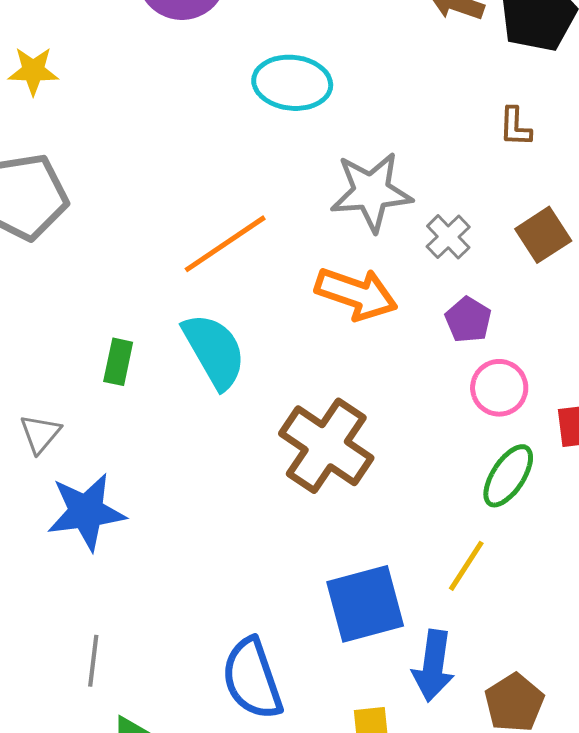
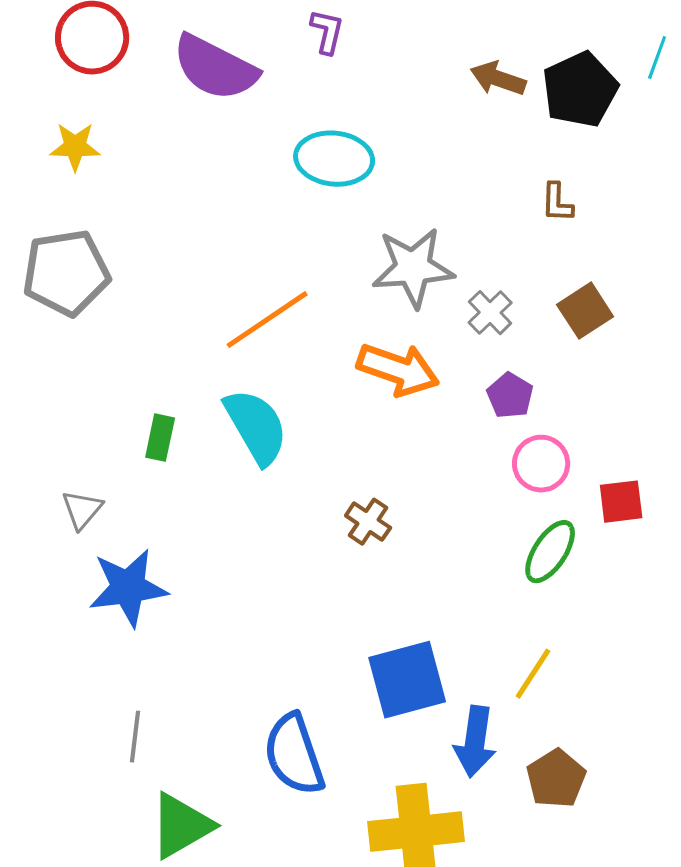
brown cross: (326, 446) -> (368, 522), size x0.5
yellow line: (466, 566) -> (533, 674), moved

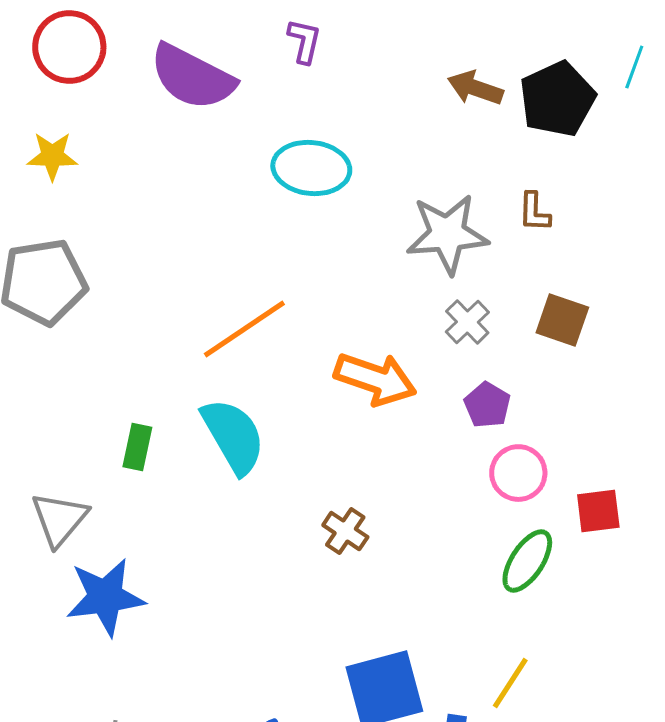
gray star: (413, 268) -> (447, 234), moved
brown square: (585, 311) -> (562, 320), turned -38
gray triangle: (82, 510) -> (59, 519), size x1.4

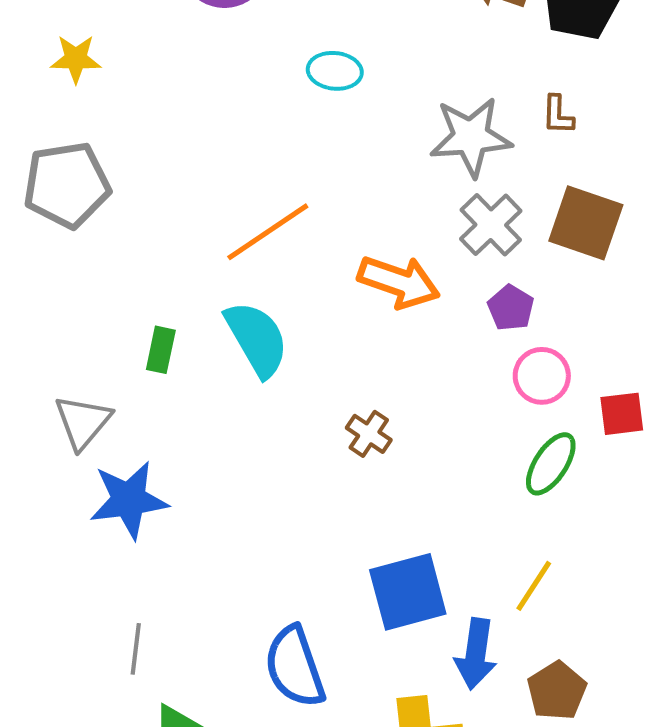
cyan ellipse: (311, 168) -> (335, 71), size x0.7
brown square: (562, 320) -> (586, 223), size x1.4
gray cross: (467, 322) -> (491, 225), size x1.4

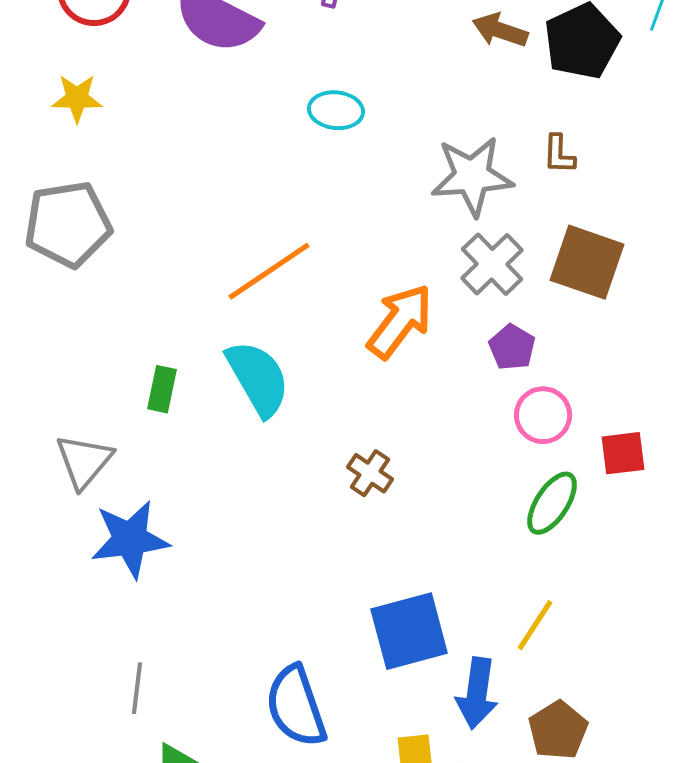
orange arrow: (399, 282) -> (400, 321), turned -72

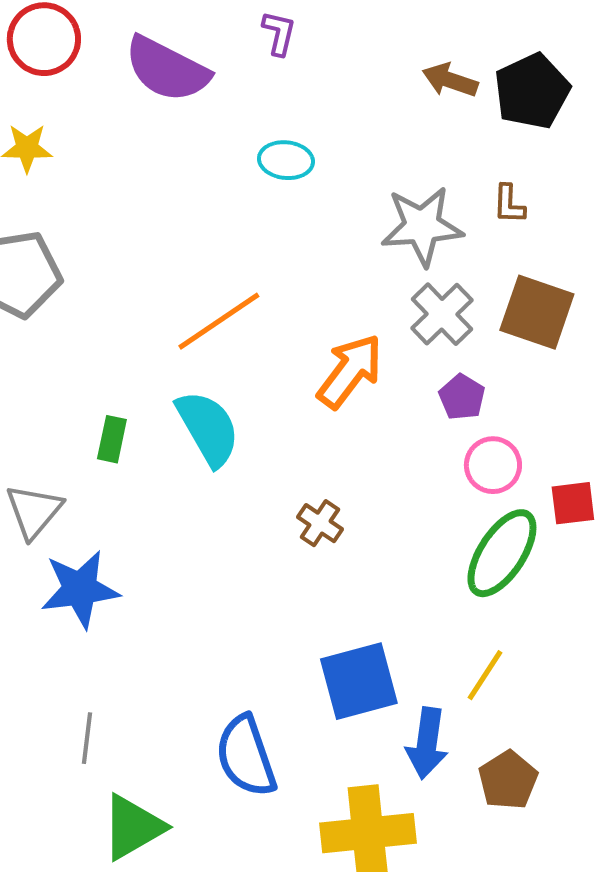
green ellipse: (552, 503) -> (502, 553), size x1.4

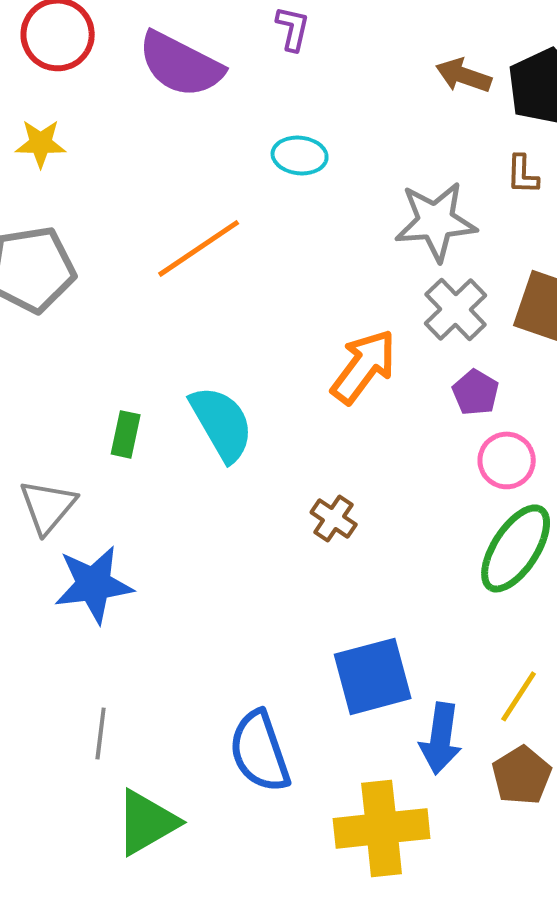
brown L-shape: (509, 204) -> (523, 174), moved
orange line: (219, 321) -> (199, 248), moved
yellow line: (485, 675) -> (519, 696), moved

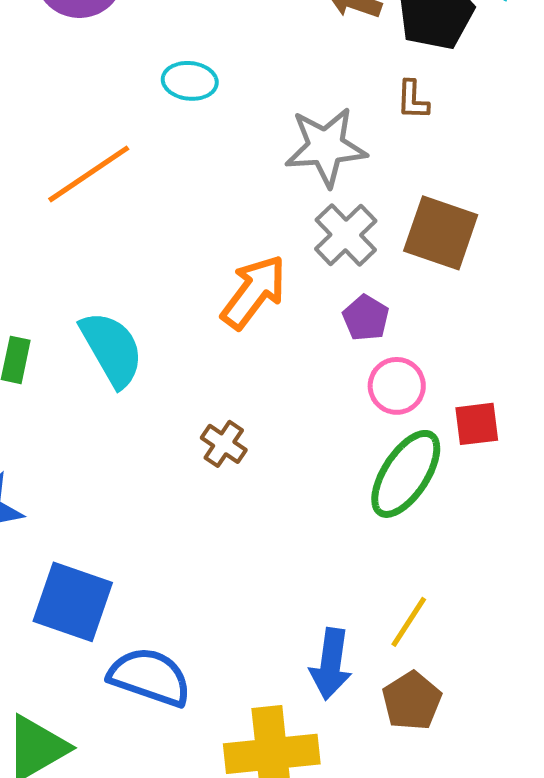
blue square: (373, 676) -> (73, 602), moved, turned 34
blue semicircle: (260, 751) -> (150, 677), turned 128

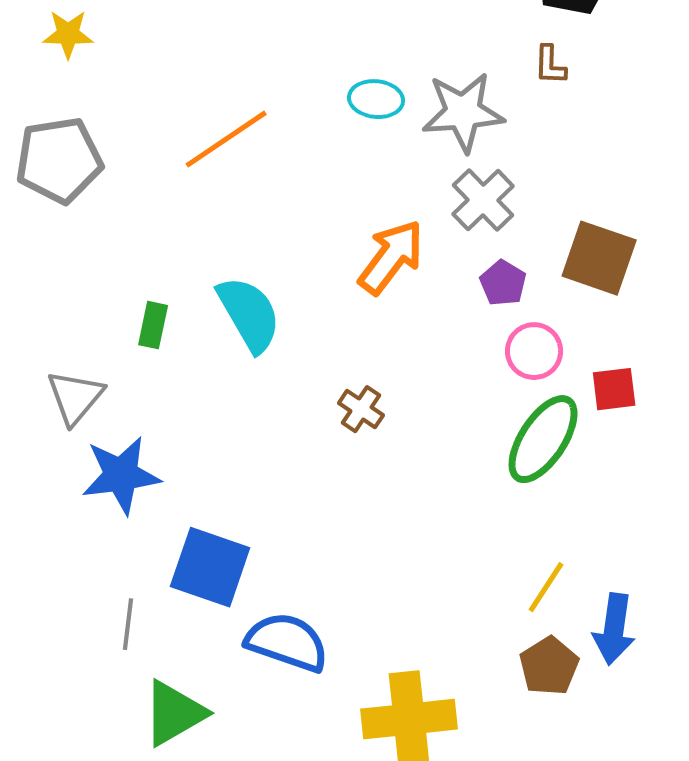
cyan ellipse: (190, 81) -> (376, 99), moved
brown square: (441, 233) -> (599, 258), moved
blue arrow: (331, 664) -> (614, 629), moved

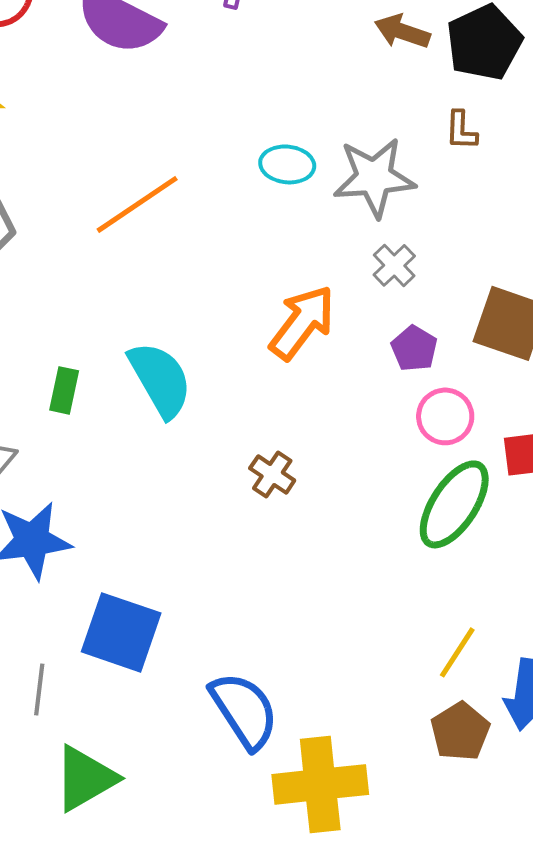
gray cross: (483, 200) -> (394, 265), size x0.7
blue semicircle: (287, 642) -> (244, 710), moved, turned 38

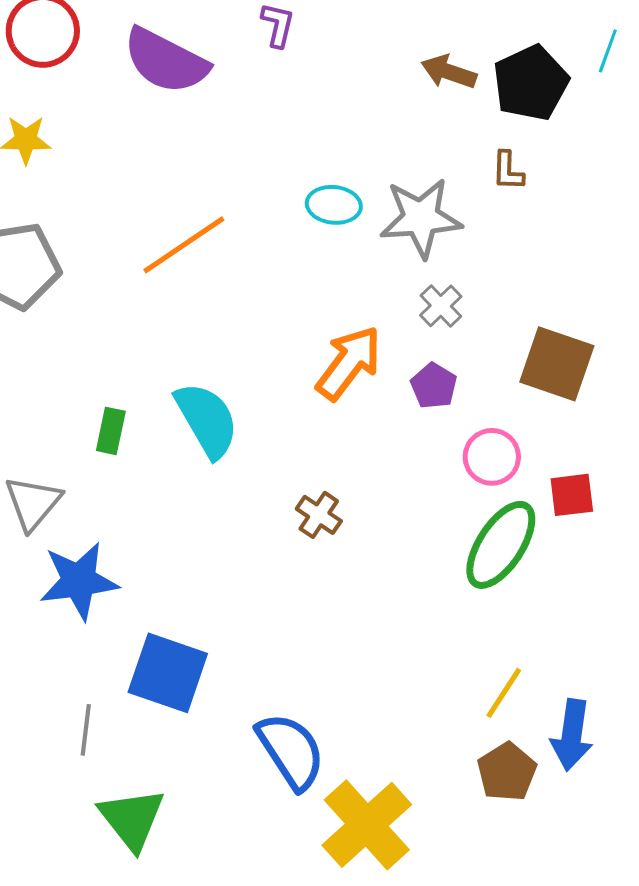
purple pentagon: (414, 348) -> (434, 386), moved
green triangle: (85, 778) -> (132, 819), turned -38
yellow cross: (320, 784) -> (367, 825), turned -36

